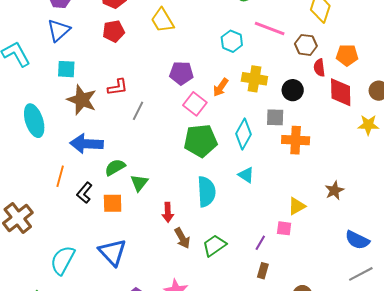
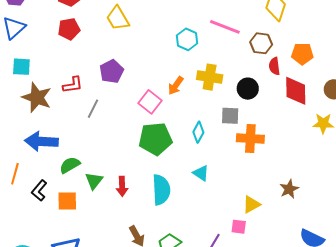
purple pentagon: (181, 73) -> (111, 71), moved, turned -30
cyan diamond: (243, 134) -> (198, 132), size x0.7
red arrow: (168, 212) -> (122, 186), moved

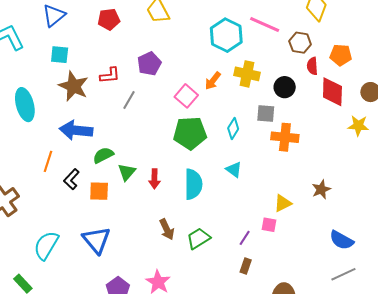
cyan hexagon: (187, 39) -> (226, 35), size x1.5

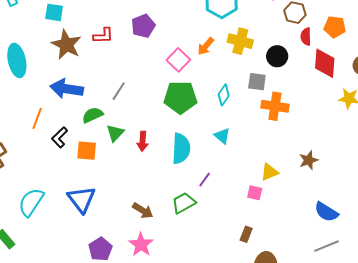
gray line: (129, 100) -> (119, 91), moved
brown arrow: (167, 229) -> (143, 211), moved, turned -35
purple line: (245, 238) -> (205, 180), moved
brown rectangle: (246, 266) -> (246, 234), moved

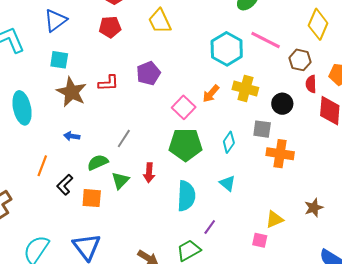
blue arrow: (67, 89) -> (72, 136), size x0.5
red arrow: (143, 141) -> (149, 173), moved

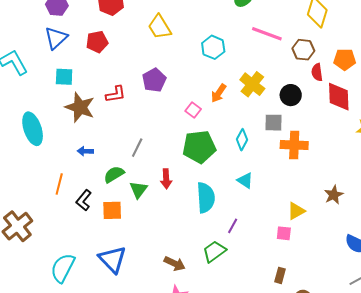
red pentagon: (110, 27) -> (97, 42), moved
cyan hexagon: (227, 49) -> (213, 47), moved, size x0.7
yellow cross: (245, 89) -> (252, 84), turned 30
pink square: (184, 107) -> (193, 110), size x0.7

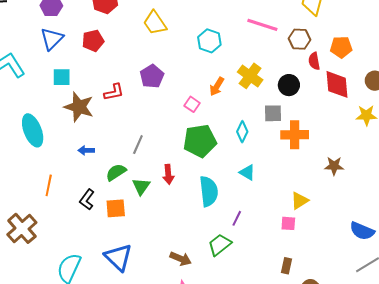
orange line: (59, 184) -> (49, 185), moved
brown star: (334, 195) -> (334, 166), moved, turned 30

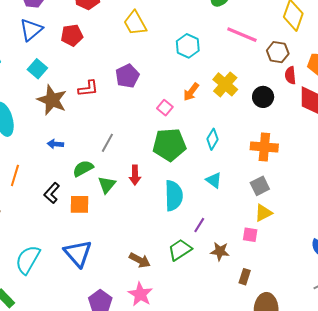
cyan square: (62, 77) -> (37, 69), turned 36
gray square: (273, 113) -> (260, 186), moved, turned -30
brown star: (334, 166) -> (220, 251), moved

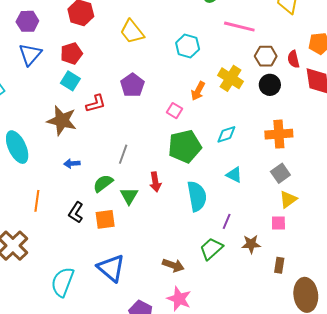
brown hexagon: (278, 52) -> (266, 56), moved
cyan square: (37, 69) -> (70, 81), moved
cyan diamond: (212, 139) -> (226, 134), turned 50

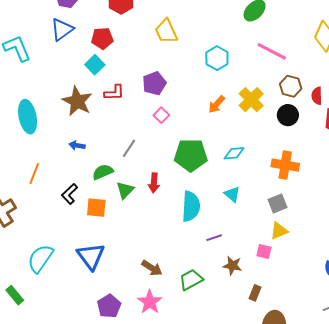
pink square: (175, 111) -> (161, 115), moved
purple line: (227, 221) -> (214, 238), turned 35
green trapezoid: (211, 249) -> (191, 280), moved

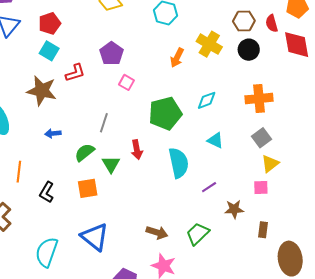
black L-shape: (69, 194) -> (47, 192), moved

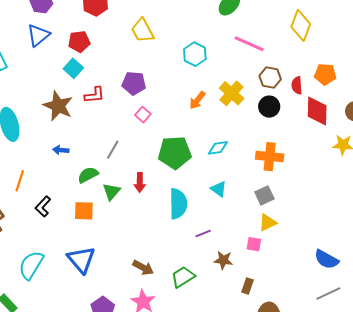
purple pentagon: (111, 54) -> (134, 83), turned 30

